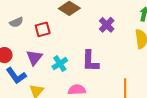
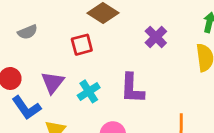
red square: (43, 29) -> (82, 45), moved

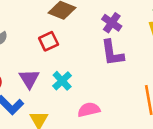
purple L-shape: (132, 88) -> (112, 53), moved

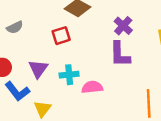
cyan cross: (62, 81) -> (69, 75), turned 30
pink semicircle: (89, 110) -> (92, 87), moved

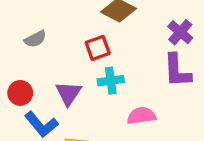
cyan cross: (69, 75) -> (111, 81), moved

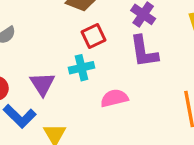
red square: (98, 48) -> (94, 36), moved

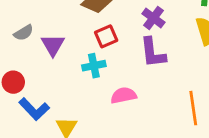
purple triangle: (42, 84) -> (53, 45), moved

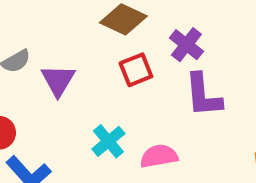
purple cross: (153, 18) -> (186, 45), moved
cyan cross: (94, 66) -> (108, 141), moved, turned -30

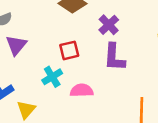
red square: (136, 70) -> (69, 50), moved
purple triangle: (58, 80) -> (16, 45), moved

